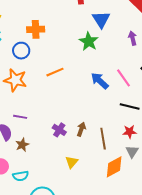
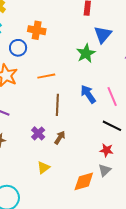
brown line: (103, 139) -> (57, 105), moved

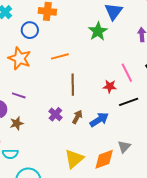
blue arrow: (88, 94) -> (99, 120), moved, turned 96
black line: (112, 126) -> (129, 102), turned -42
red star: (106, 150) -> (110, 86), moved
yellow triangle: (43, 168) -> (74, 159), moved, size x1.5

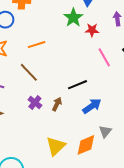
brown line: (73, 85) -> (29, 72), moved, turned -40
red star: (110, 86) -> (92, 30), moved
black line: (129, 102) -> (77, 85), moved
blue arrow: (99, 120) -> (92, 106), moved

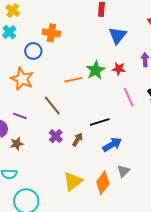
green star: (73, 18) -> (96, 70), moved
orange line: (37, 45) -> (73, 80), moved
orange diamond: (86, 145) -> (103, 183), turned -35

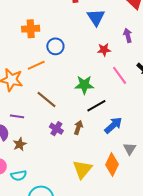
blue circle: (33, 51) -> (55, 46), moved
green star: (96, 70) -> (84, 85), moved, turned -30
orange line: (73, 80) -> (36, 65), moved

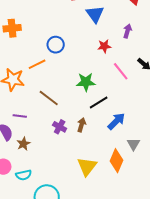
orange cross: (31, 29) -> (12, 28), moved
purple arrow: (128, 35) -> (127, 31), turned 32

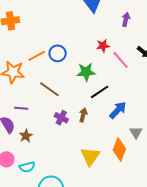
blue circle: (56, 45) -> (58, 53), moved
red star: (104, 46) -> (103, 46), moved

